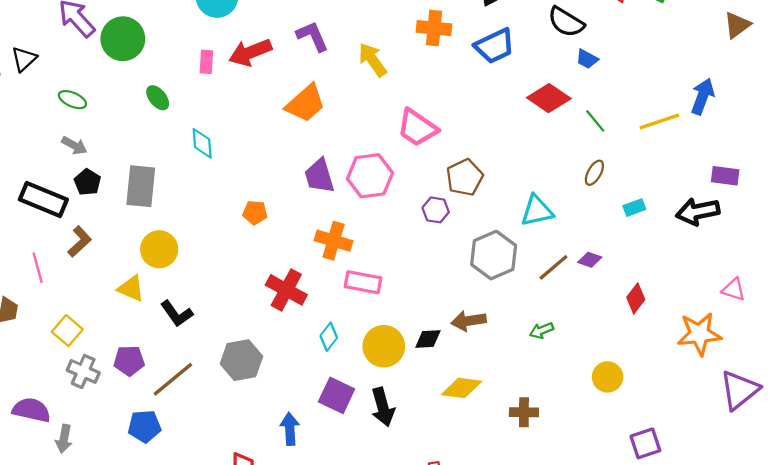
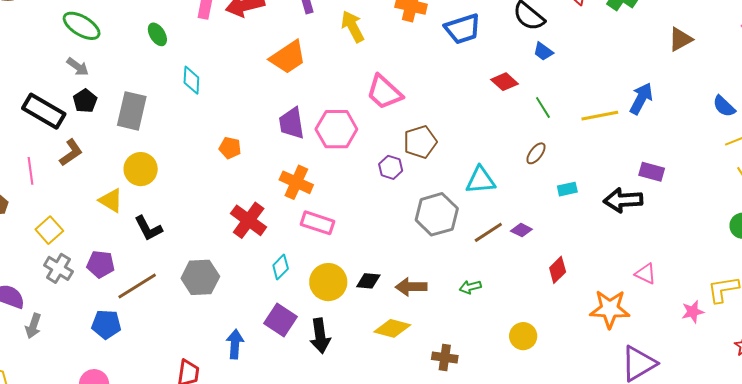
red diamond: (549, 98) -> (504, 82), size x0.7
green ellipse: (72, 100) -> (82, 26), size x1.5
brown arrow: (469, 321) -> (411, 287), moved

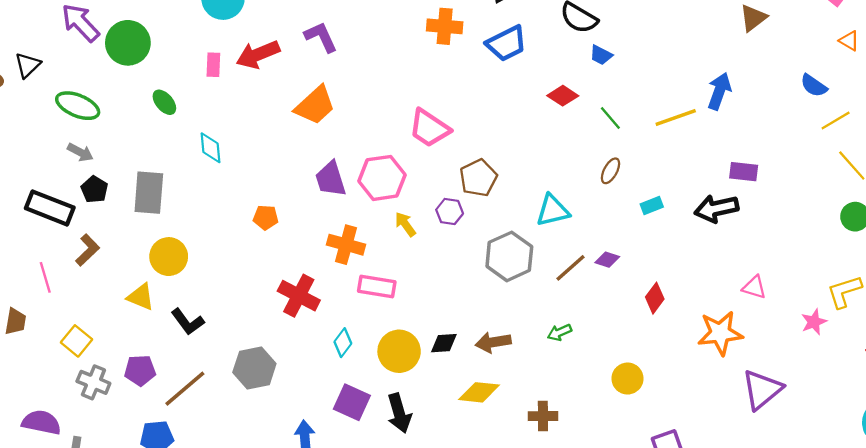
yellow arrow: (353, 26) -> (405, 224), moved, size x0.7

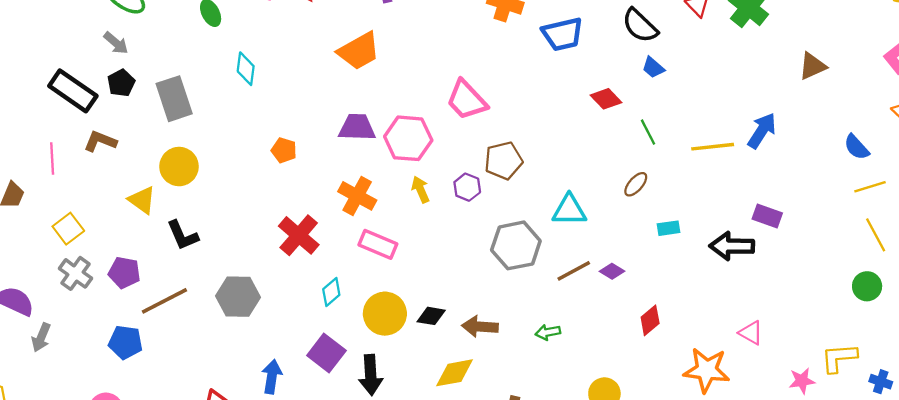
purple trapezoid: (331, 179) -> (357, 127), turned 96
gray rectangle: (149, 193) -> (174, 99), turned -36
brown L-shape: (87, 250) -> (100, 141), turned -128
yellow diamond: (479, 392) -> (454, 373), turned -30

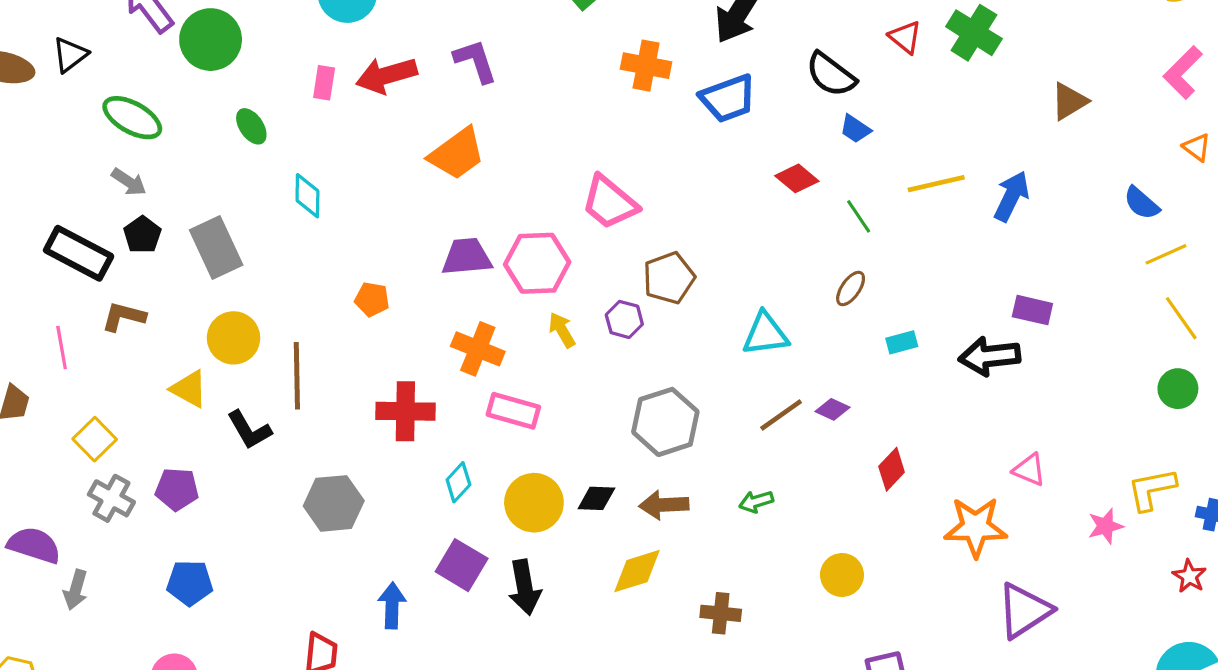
yellow line: (713, 147) -> (936, 184), moved
red cross: (299, 235) -> (405, 411), turned -33
gray hexagon: (516, 245) -> (665, 422), moved
brown line: (164, 301) -> (297, 376), moved, turned -57

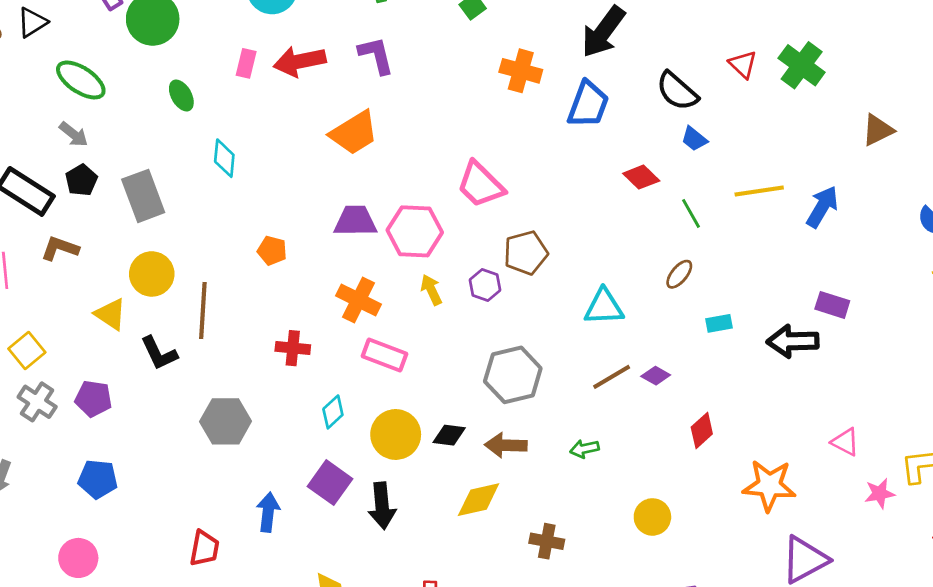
blue trapezoid: (728, 98) -> (588, 104), turned -54
red cross: (405, 411) -> (293, 348), size x0.7
pink triangle: (1029, 470) -> (845, 442), moved

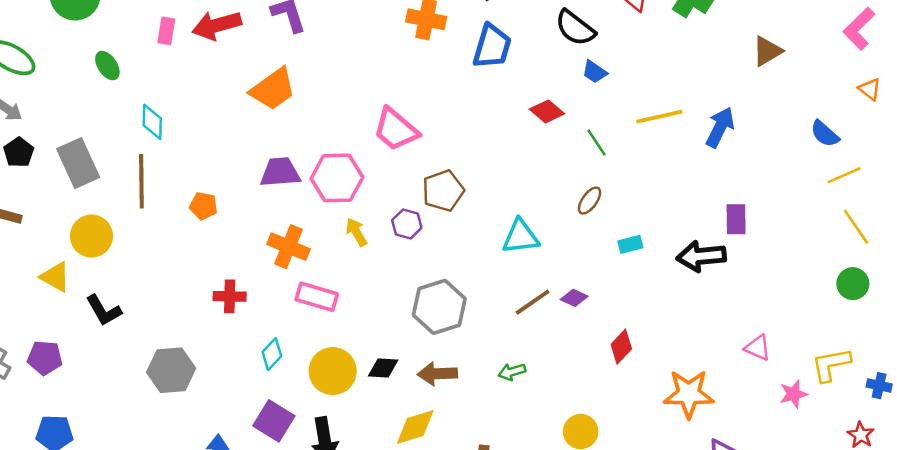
purple rectangle: (832, 305) -> (736, 219), turned 76
brown line: (203, 311) -> (141, 181), moved

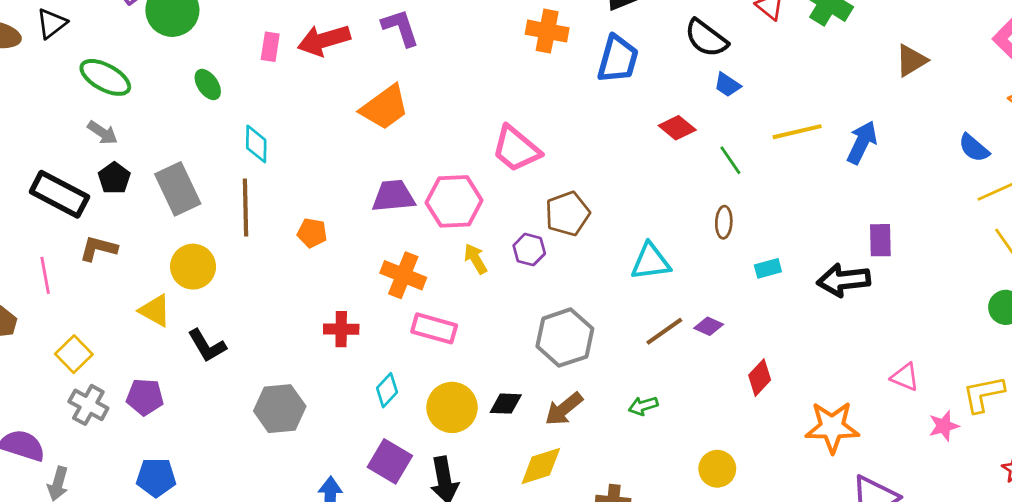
brown ellipse: (590, 201) -> (724, 222), turned -32
brown arrow: (437, 374) -> (564, 409), turned -36

